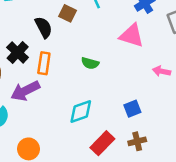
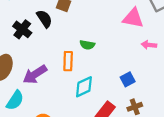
pink triangle: (132, 36) -> (133, 18), moved
black cross: (18, 52) -> (22, 29), moved
orange rectangle: (44, 63) -> (68, 61), moved

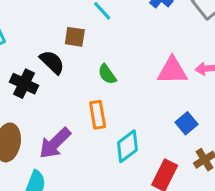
pink triangle: (133, 18) -> (172, 71), moved
green semicircle: (87, 45) -> (107, 74), moved, turned 56

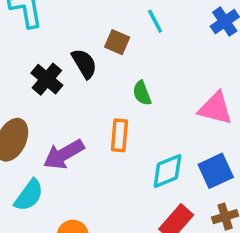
blue square: (187, 123) -> (216, 171), size x1.4
cyan diamond: (127, 146) -> (167, 171), moved

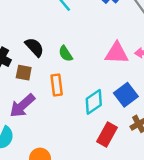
brown square: (117, 42) -> (24, 73), moved
black semicircle: (84, 64) -> (34, 47), moved

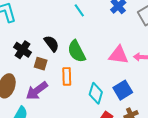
green semicircle: (66, 54) -> (77, 51), size x1.6
cyan diamond: (94, 102) -> (96, 93), turned -45

